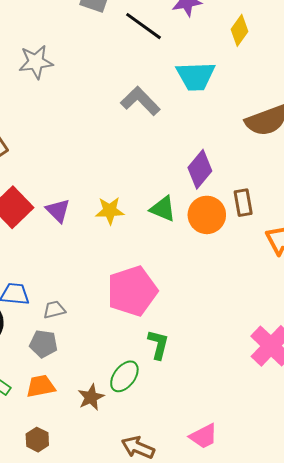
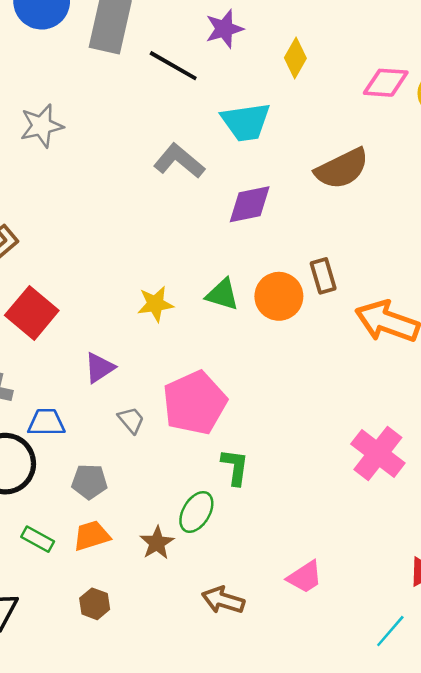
purple diamond: (200, 169) -> (250, 204), moved, turned 45
purple triangle: (58, 211) -> (99, 368), moved, turned 48
gray trapezoid: (54, 310) -> (131, 420), moved, turned 70

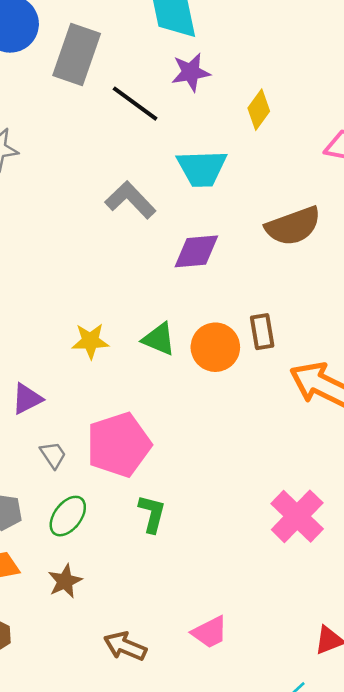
green ellipse: (196, 512) -> (68, 516), moved

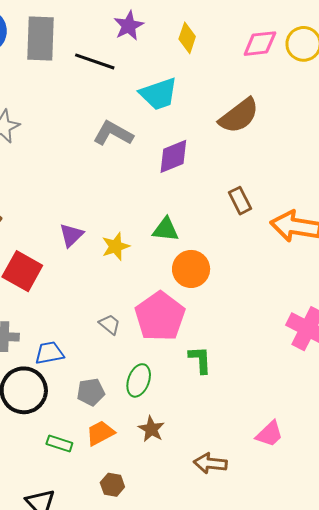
orange circle: (215, 347) -> (191, 269), moved
purple triangle: (27, 399) -> (71, 235), moved
gray trapezoid: (53, 455) -> (110, 324), moved

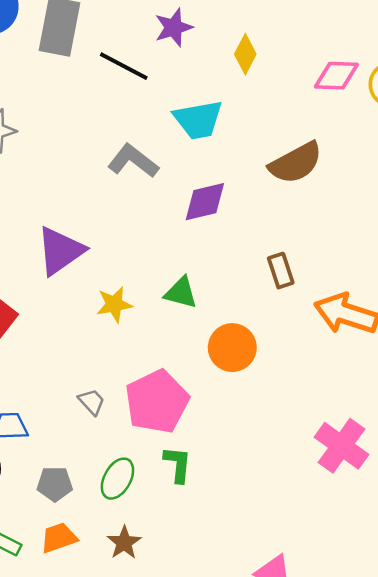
purple triangle: (71, 235) -> (60, 251), moved, size x1.6
orange circle: (191, 269) -> (232, 348), moved
green L-shape: (200, 360) -> (178, 464), moved

